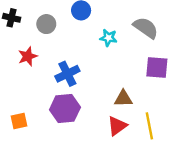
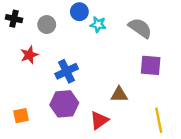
cyan star: (108, 38) -> (98, 25), moved
red triangle: (117, 126) -> (99, 120), moved
yellow line: (149, 126) -> (159, 120), moved

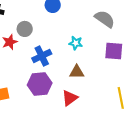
gray circle: (47, 25) -> (25, 29), moved
cyan star: (98, 25) -> (76, 43), moved
brown triangle: (119, 95) -> (77, 72), moved

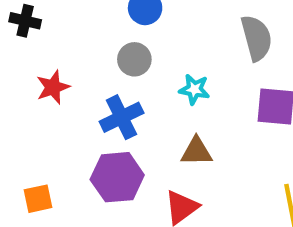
gray semicircle: (105, 19) -> (257, 38), turned 40
gray circle: (25, 29) -> (134, 59), moved

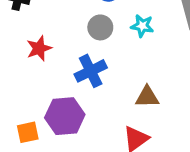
cyan star: (194, 89) -> (142, 26), moved
purple hexagon: (117, 177) -> (65, 116), moved

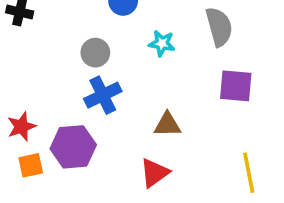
gray circle: (100, 27) -> (95, 53), moved
red star: (39, 48) -> (21, 127), moved

